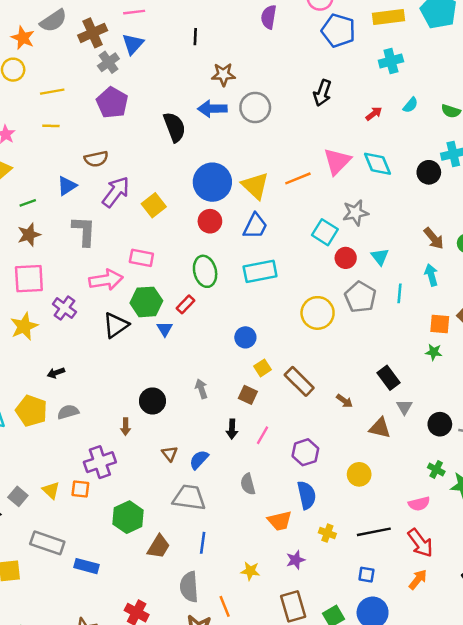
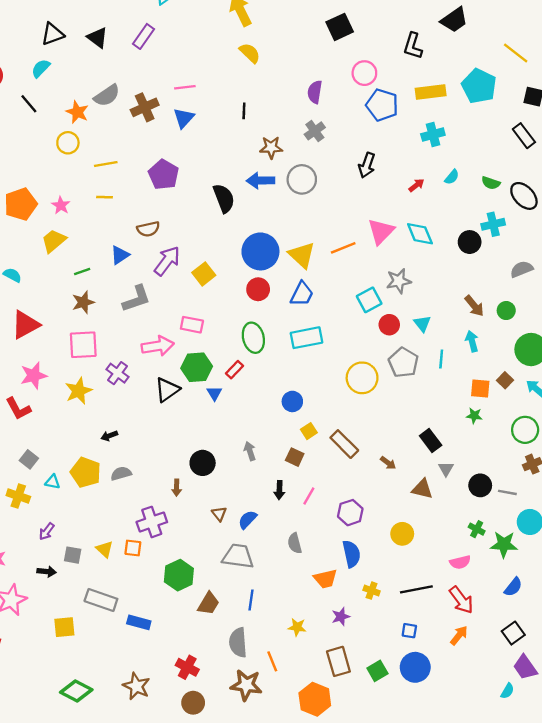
gray cross: (108, 62) -> (315, 131), moved
gray L-shape: (84, 231) -> (136, 299), turned 68
cyan square: (325, 232) -> (369, 300), turned 30
gray square: (18, 496) -> (73, 555), turned -30

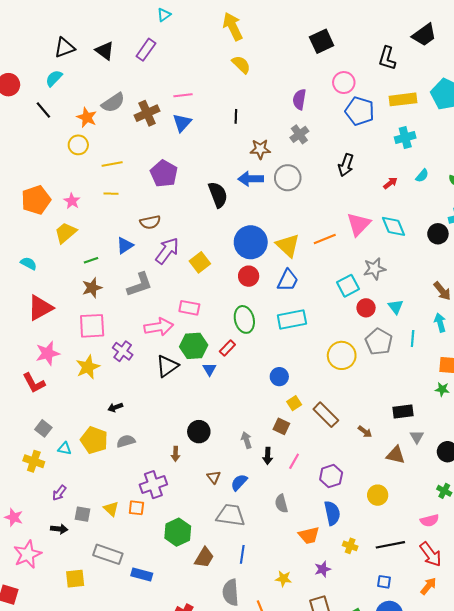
black rectangle: (431, 440) -> (403, 412), turned -60
gray arrow: (250, 451) -> (246, 440), moved

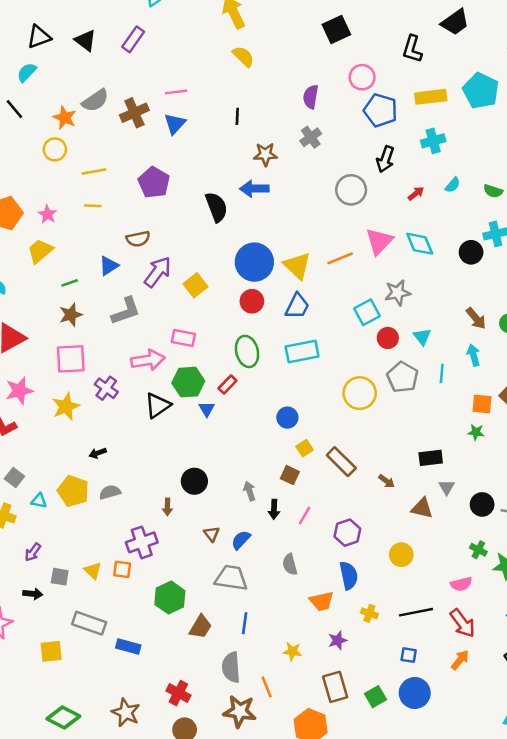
black arrow: (346, 165) -> (385, 159), moved
gray circle: (288, 178) -> (351, 190), moved

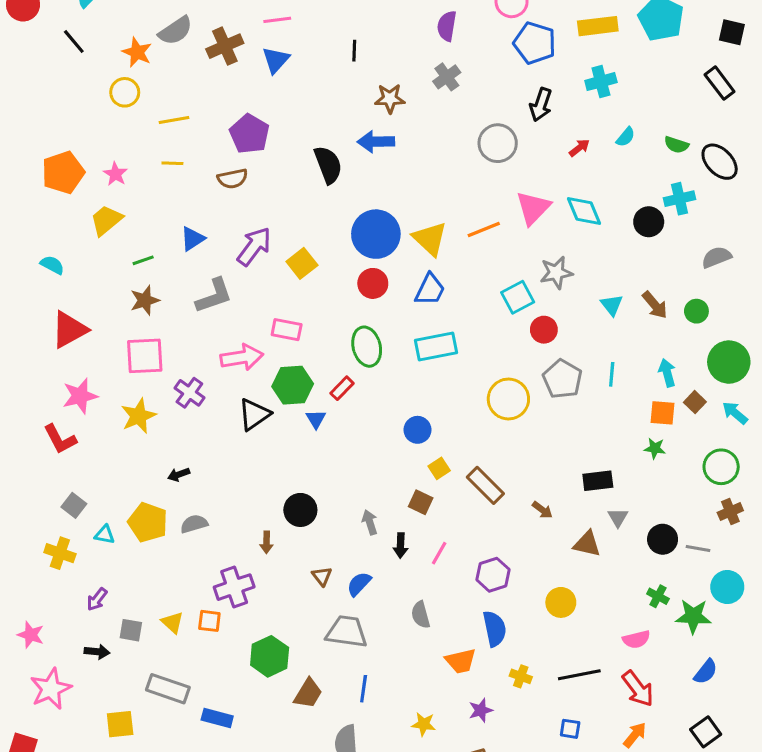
brown semicircle: (138, 239) -> (233, 179), moved
cyan triangle: (422, 337) -> (612, 305), moved
cyan arrow: (474, 355) -> (667, 373), moved

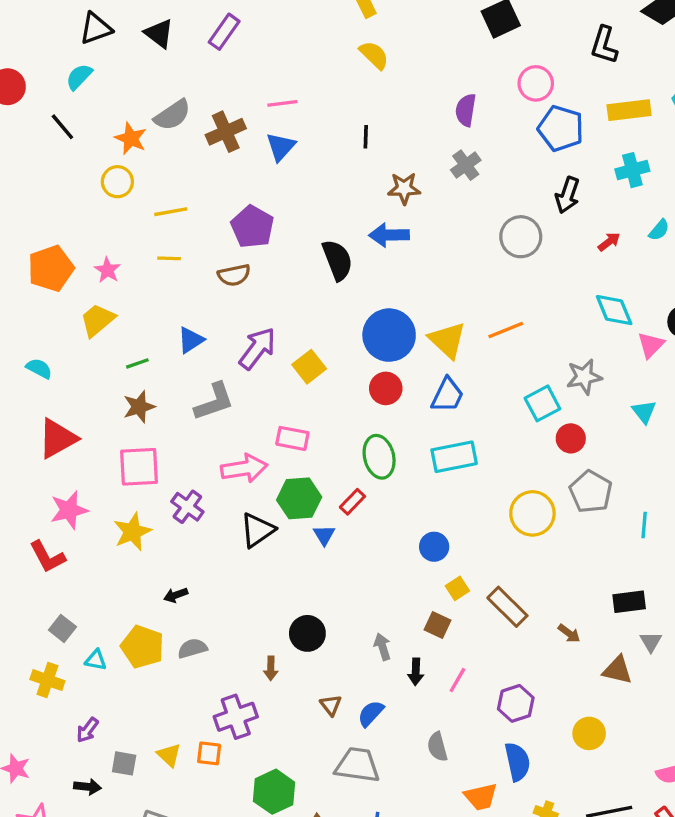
pink triangle: (533, 208) -> (651, 345), moved, size x0.7
cyan line: (612, 374) -> (644, 525), moved

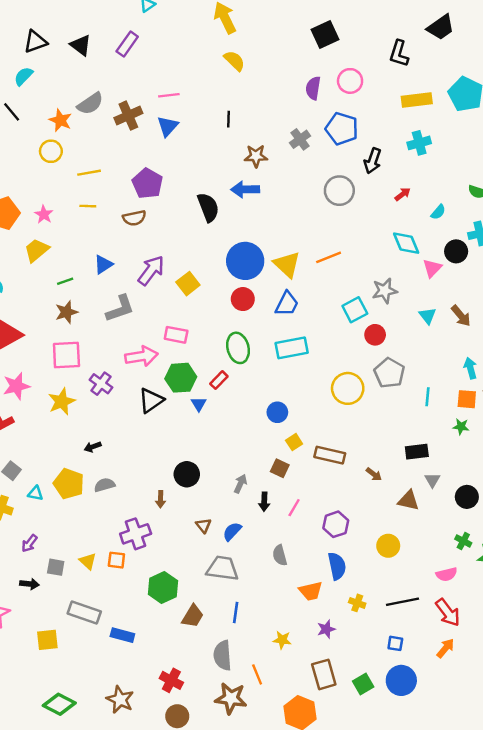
purple semicircle: (466, 110) -> (313, 88), moved
blue pentagon: (561, 128) -> (342, 129), moved
cyan semicircle: (659, 230) -> (438, 212), moved
brown rectangle: (507, 607) -> (330, 455), turned -32
gray arrow: (382, 647) -> (240, 484), turned 42

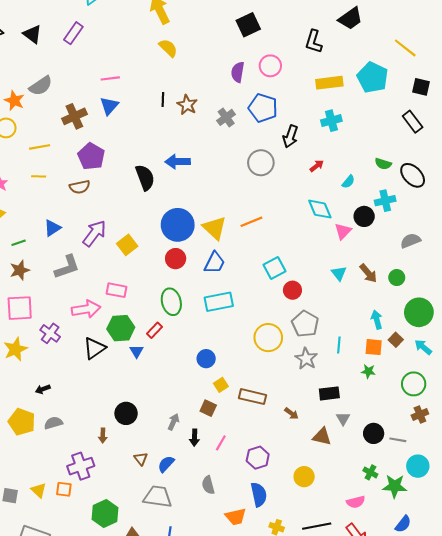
brown cross: (128, 116) -> (74, 116), moved
brown star: (256, 156) -> (187, 105), moved, turned 30
gray star: (385, 291) -> (306, 359), moved, turned -30

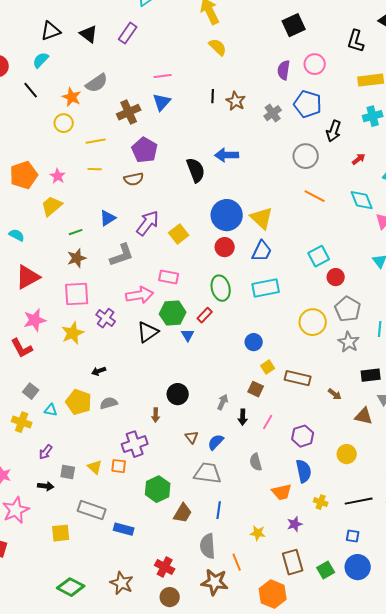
orange line: (251, 222) -> (315, 196), moved, turned 50

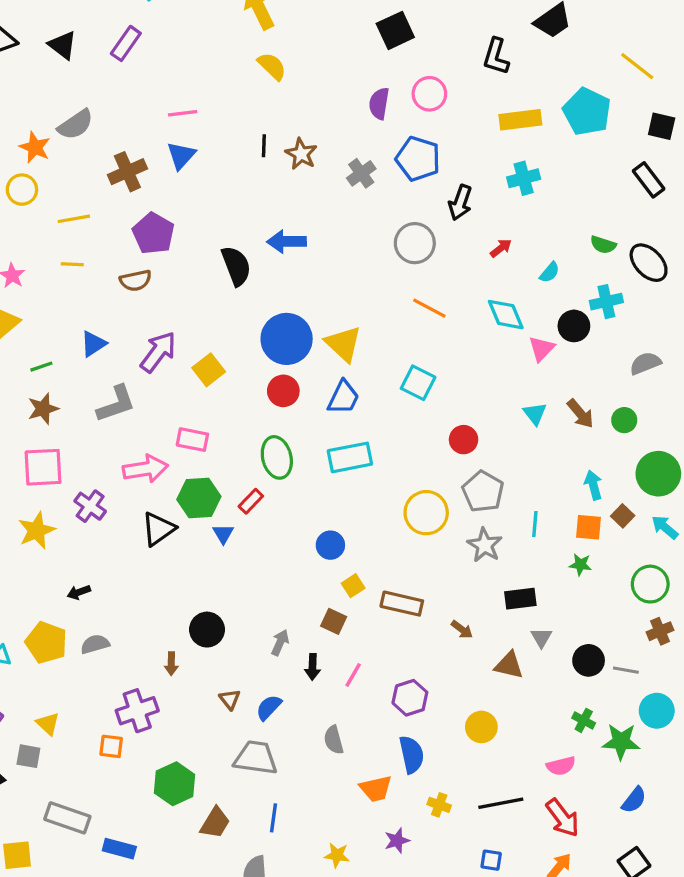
cyan square: (319, 256) -> (418, 383), moved, turned -35
yellow triangle: (95, 467) -> (48, 724), moved

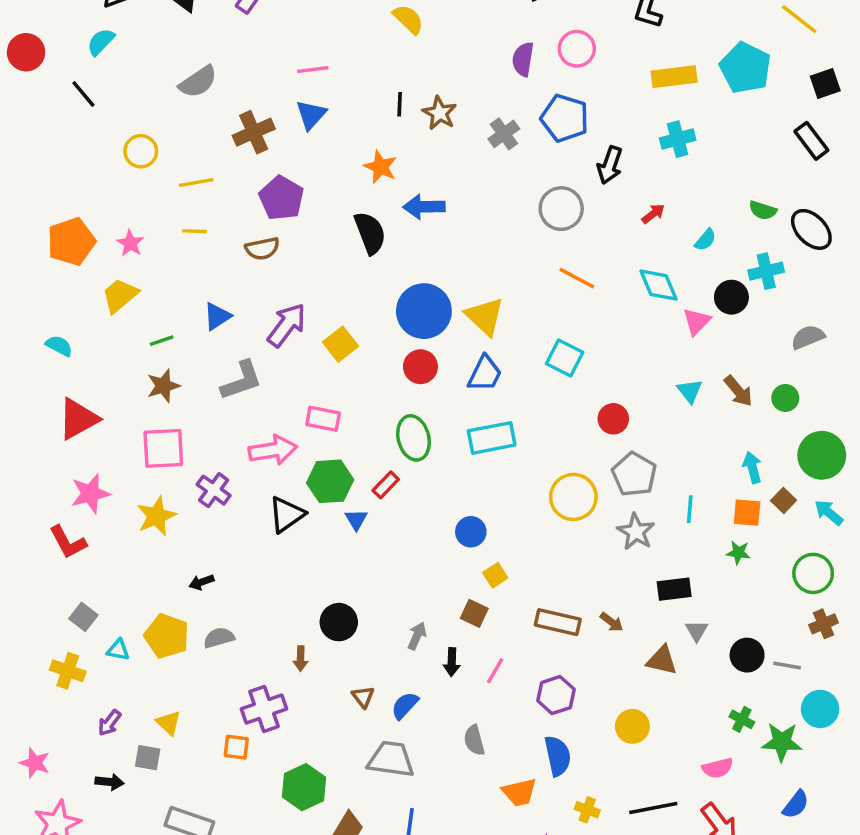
black square: (662, 126) -> (825, 83), turned -32
orange star: (35, 147) -> (380, 167), moved
brown rectangle: (402, 604) -> (558, 622), moved

